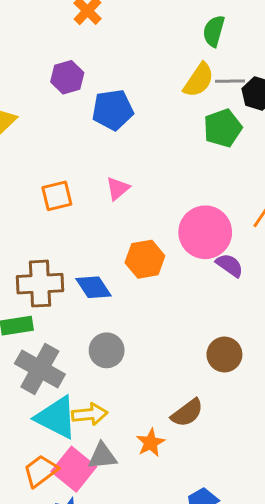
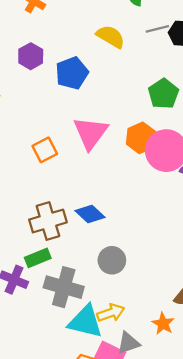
yellow semicircle: (199, 80) -> (111, 37), moved, turned -80
green pentagon: (223, 128) -> (163, 94), moved
pink triangle: (118, 188) -> (90, 133), size x1.8
orange hexagon: (145, 259) -> (141, 138), moved

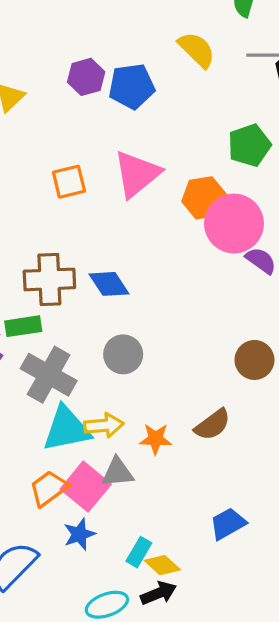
purple hexagon: (31, 56) -> (86, 77), moved
cyan triangle: (85, 322) -> (67, 429), turned -39
orange star: (163, 324) -> (155, 439), moved, turned 30

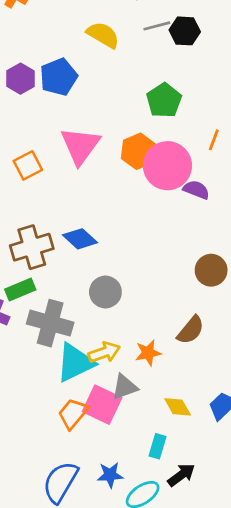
blue star: (79, 534) -> (110, 475), moved, turned 30
yellow diamond: (162, 565) -> (178, 407), moved, turned 32

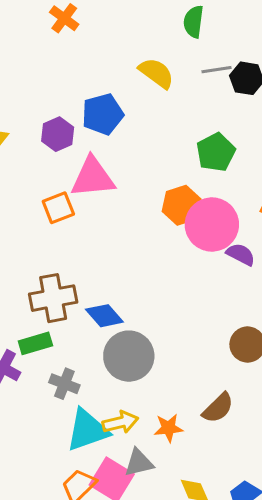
purple hexagon: (20, 79) -> (58, 134), moved
pink triangle: (80, 146) -> (93, 177), moved, turned 42
blue diamond: (80, 239) -> (104, 316), moved
gray circle: (105, 292) -> (129, 356), size x1.4
gray cross: (50, 323) -> (64, 384), size x0.6

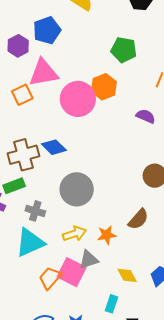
green pentagon: (216, 152) -> (124, 50), turned -30
pink circle: (212, 225) -> (78, 99), moved
blue diamond: (104, 316) -> (54, 147), moved
cyan triangle: (87, 430) -> (30, 243), moved

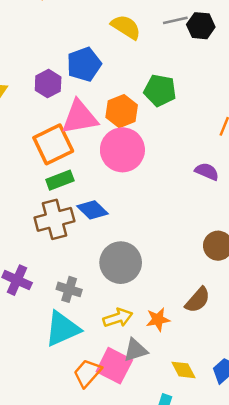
green pentagon: (124, 50) -> (160, 90), moved
orange hexagon: (104, 87) -> (122, 111), moved
orange square: (22, 95) -> (53, 144), size x1.5
green rectangle: (14, 186) -> (60, 180), moved

